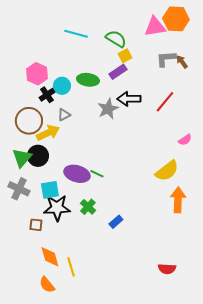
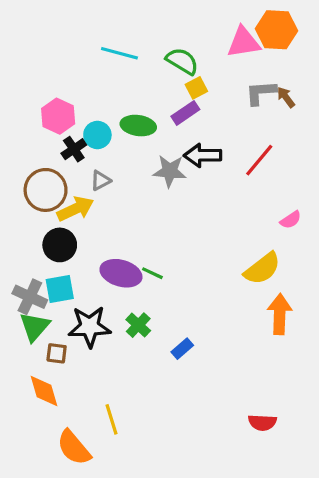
gray star: (108, 109) -> (170, 171), turned 30
green triangle: (22, 158) -> (35, 327), moved
cyan square: (50, 190) -> (60, 289), moved
orange diamond: (50, 257) -> (44, 391), moved
orange semicircle: (47, 285) -> (74, 448), size x1.4

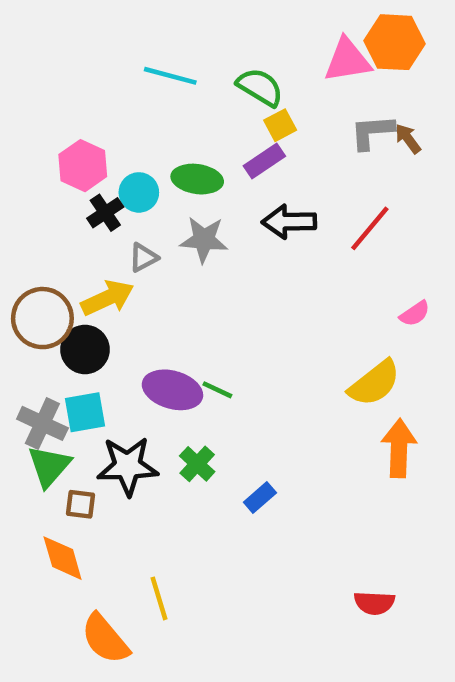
gray star: (170, 171) -> (204, 240), moved
brown circle: (46, 190) -> (42, 318), moved

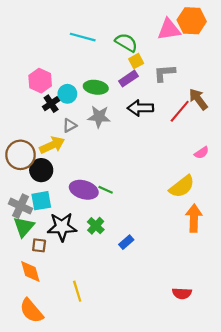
gray L-shape: (372, 132) -> (164, 73), moved
brown arrow: (408, 139) -> (198, 99), moved, size x1.5
orange semicircle: (105, 639) -> (31, 311), moved

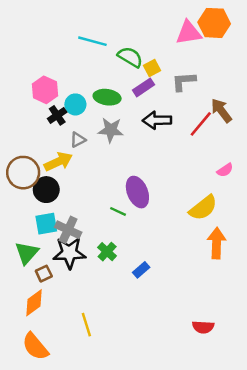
green semicircle: (126, 43) -> (130, 57), moved
purple ellipse: (84, 190) -> (137, 192), moved, turned 52
gray cross: (21, 206) -> (68, 230), moved
brown square: (39, 245) -> (44, 274), turned -32
orange diamond: (30, 272) -> (34, 303), turned 70

